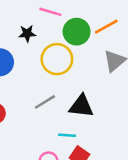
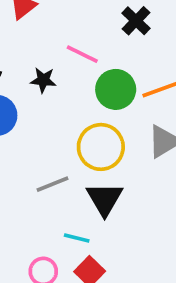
yellow circle: (57, 59) -> (101, 147), moved
black triangle: (81, 106) -> (105, 199), turned 44

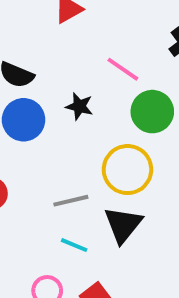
black star: (43, 80) -> (79, 106), moved
cyan line: (77, 238) -> (74, 245), moved

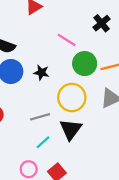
black star: (79, 106) -> (41, 73), moved
cyan line: (74, 245) -> (43, 142), turned -63

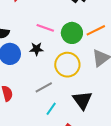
pink line: (67, 40) -> (45, 28), moved
black triangle: (71, 129) -> (82, 100), moved

